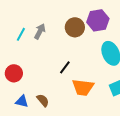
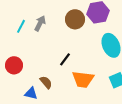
brown semicircle: (43, 100) -> (46, 82), moved
blue triangle: (22, 101) -> (31, 93), moved

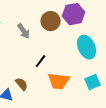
gray arrow: (40, 23) -> (24, 31), moved, turned 119

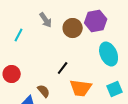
gray arrow: (24, 31) -> (46, 20), moved

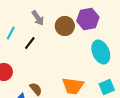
black line: (63, 68) -> (30, 43), moved

